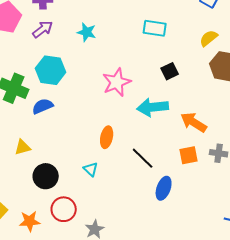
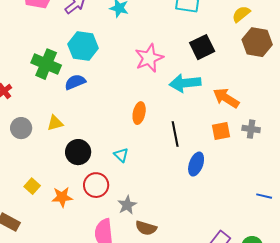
black square: (170, 71) -> (202, 47), size x1.4
black line: (143, 158) -> (175, 134), turned 35
cyan triangle: (91, 169) -> (121, 155), moved

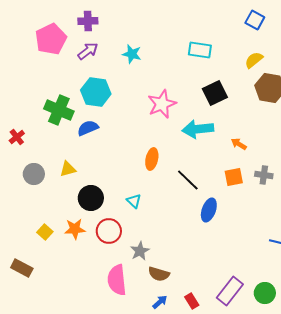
orange arrow: (226, 98) -> (239, 144), size x0.6
black line: (175, 134) -> (188, 180), turned -35
orange star: (62, 197) -> (75, 229), moved

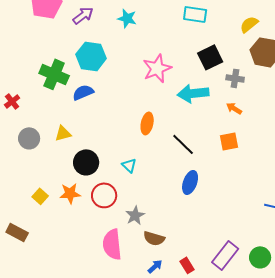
gray cross: (264, 175) -> (235, 78), moved
blue ellipse: (209, 210) -> (190, 182), moved

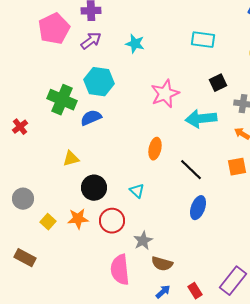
black square: (210, 57) -> (218, 83), size x0.7
gray circle: (29, 138) -> (23, 199), moved

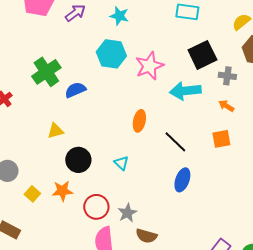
cyan hexagon: (99, 82) -> (111, 54), moved
black square: (218, 83) -> (202, 55), size x1.6
green cross: (62, 100) -> (46, 72), turned 32
red circle: (112, 221) -> (96, 207), moved

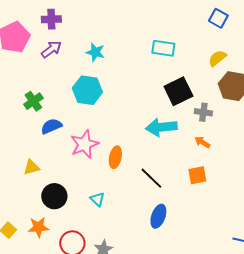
pink star: (149, 66) -> (84, 144), moved
green cross: (46, 72) -> (33, 101), moved, size x0.7

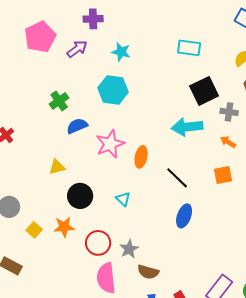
purple cross: (51, 19) -> (93, 19), moved

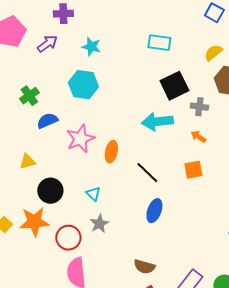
orange star: (64, 227) -> (34, 222), size x1.4
gray star: (129, 249) -> (99, 224), moved
brown semicircle: (148, 272) -> (144, 267), moved

